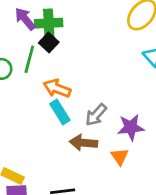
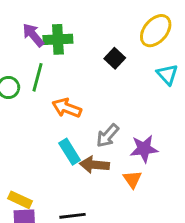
black square: (49, 43) -> (115, 58), moved
cyan rectangle: (60, 112) -> (70, 152), moved

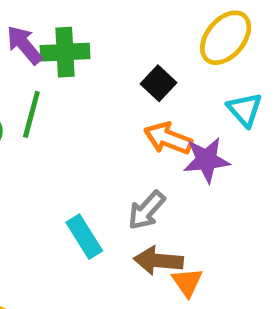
orange arrow: (67, 108) -> (168, 138), moved
purple star: (144, 149) -> (206, 160), moved
brown arrow: (94, 165) -> (158, 261), moved

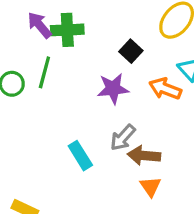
orange arrow: (168, 138) -> (165, 89), moved
purple star: (206, 160) -> (113, 89), moved
brown arrow: (158, 261) -> (144, 156), moved

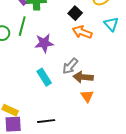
purple star: (113, 89) -> (44, 43), moved
orange arrow: (165, 89) -> (82, 32), moved

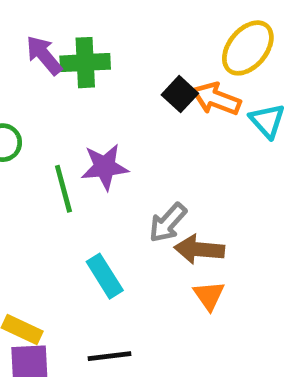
green line: (22, 26) -> (63, 189), moved, turned -30
orange arrow: (82, 32) -> (216, 99), moved
cyan rectangle: (44, 77) -> (105, 276), moved

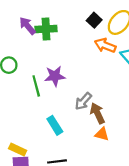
black square: (180, 94) -> (94, 20), moved
brown arrow: (199, 249) -> (97, 113), turned 60
orange triangle: (209, 295) -> (102, 134), turned -40

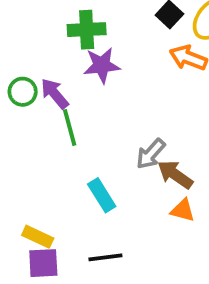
purple arrow: (27, 26) -> (55, 94), moved
purple star: (55, 76) -> (102, 65), moved
brown arrow: (97, 113) -> (175, 175), turned -30

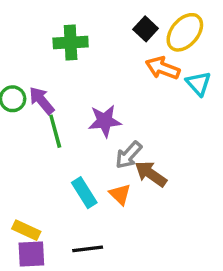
purple star: (102, 65) -> (105, 121), moved
orange triangle: (183, 210) -> (120, 194), moved, turned 30

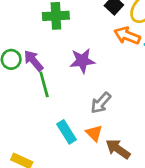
purple star: (105, 121) -> (82, 61), moved
brown arrow: (151, 174) -> (118, 149), moved

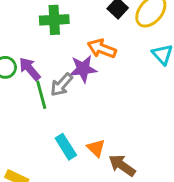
orange arrow: (127, 36) -> (102, 49), moved
gray arrow: (101, 103) -> (61, 85), moved

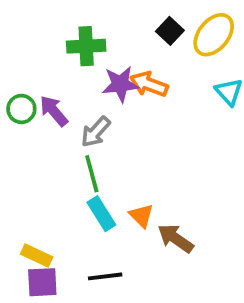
purple star: (83, 69) -> (120, 84), moved
green line: (41, 95) -> (92, 174), moved

